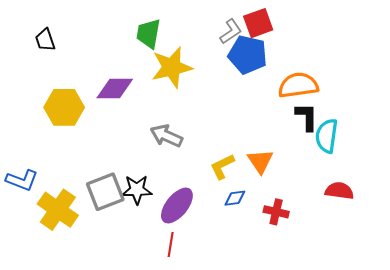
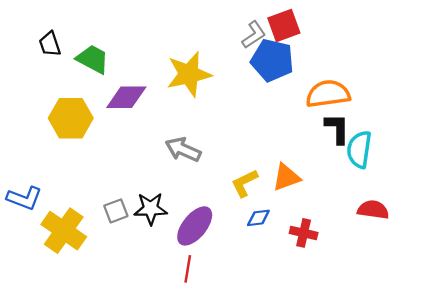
green trapezoid: (148, 34) -> (93, 59), moved, turned 108
orange triangle: (260, 161) -> (286, 177), turned 44
gray square: (105, 192) -> (116, 211), size x0.6

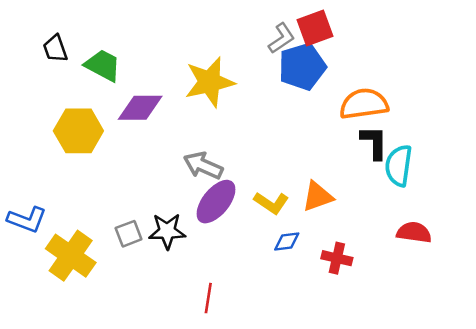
blue pentagon: (272, 60) -> (302, 67), turned -30
yellow L-shape: (245, 183) -> (271, 203), turned -120
purple ellipse: (195, 226) -> (216, 202), moved

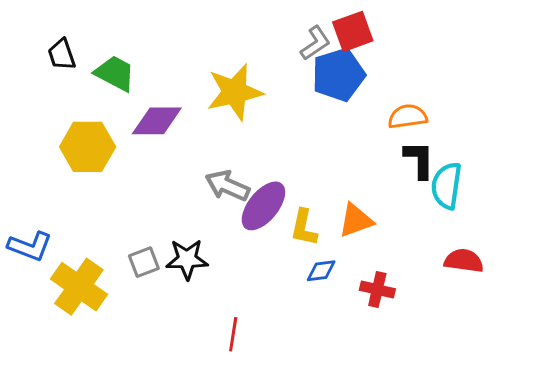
orange semicircle: (364, 104) -> (408, 117), size x0.7
purple ellipse: (216, 202) -> (263, 206), moved
yellow L-shape: (271, 203) -> (304, 228), turned 68

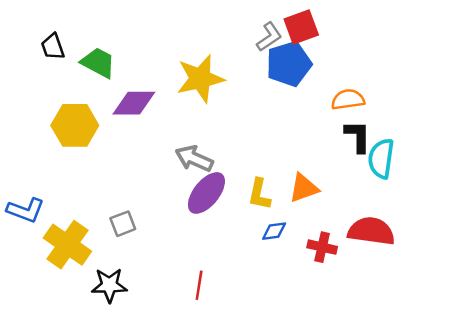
purple ellipse: (263, 206) -> (206, 193), moved
black star: (187, 259) -> (109, 285), moved
red semicircle: (464, 261) -> (371, 231), moved, size x1.4

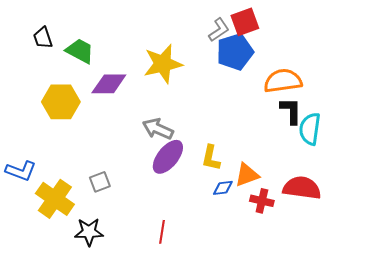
orange semicircle: (348, 100) -> (283, 81), size x1.4
orange triangle: (304, 188) -> (247, 175), moved

